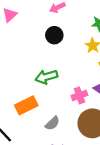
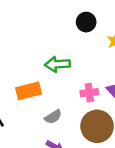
black circle: (54, 35) -> (86, 22), moved

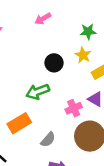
black circle: (86, 22) -> (54, 63), moved

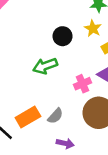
orange rectangle: (19, 123) -> (28, 117), moved

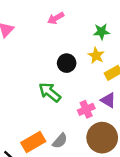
green arrow: (45, 66) -> (50, 92), turned 60

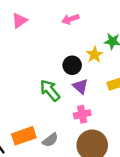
yellow star: (96, 55) -> (95, 55), moved
purple triangle: (108, 100) -> (80, 86), moved

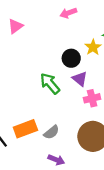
pink triangle: (19, 21) -> (15, 26), moved
pink cross: (82, 114) -> (92, 98), moved

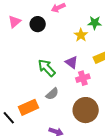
black circle: (71, 58) -> (38, 24), moved
gray semicircle: (51, 132) -> (52, 94), moved

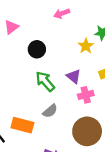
black circle: (38, 24) -> (37, 49), moved
orange rectangle: (29, 107) -> (22, 125), turned 36

